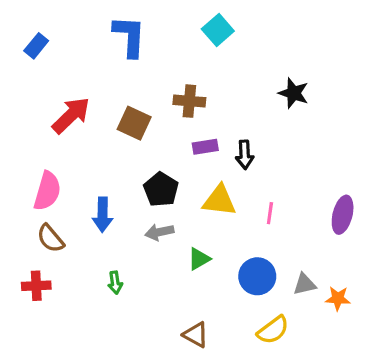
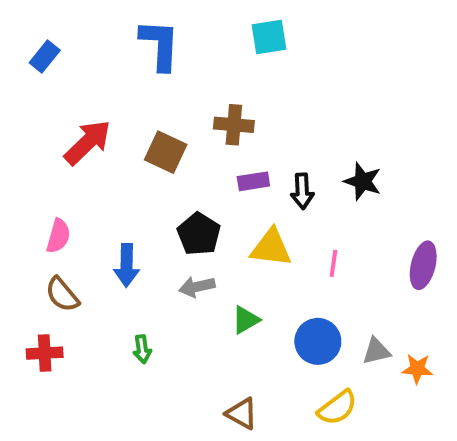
cyan square: (218, 30) -> (269, 37), turned 32
black star: (294, 93) -> (363, 181), moved
pink semicircle: (47, 191) -> (58, 236), size x0.7

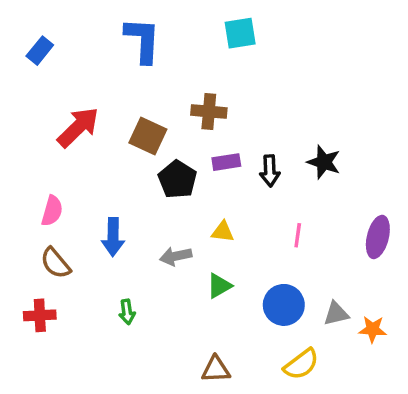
black pentagon: (199, 234) -> (177, 179), moved
yellow triangle: (271, 248) -> (223, 232), moved, size x0.6
brown triangle: (242, 414) -> (216, 369), turned -32

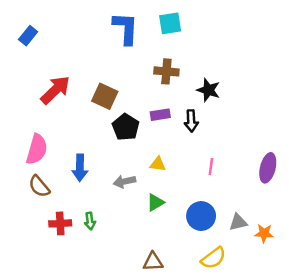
blue L-shape: (143, 40) -> (126, 28), moved
brown cross: (209, 112) -> (166, 71), moved
black star: (324, 162) -> (208, 90), moved
pink semicircle: (52, 211) -> (37, 149), size x1.4
red cross: (40, 315) -> (60, 223), moved

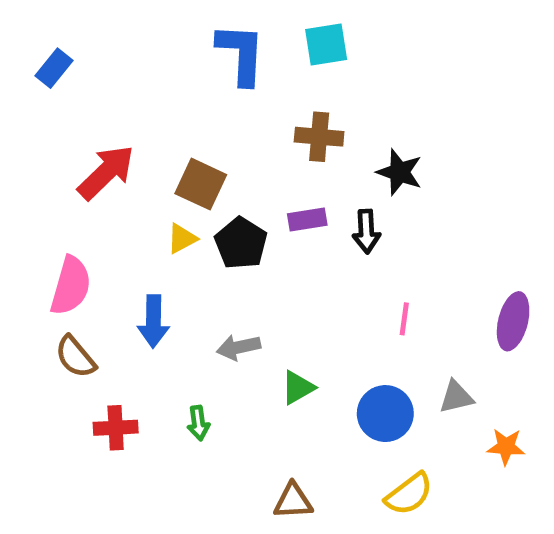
yellow triangle: (158, 164) -> (182, 238), moved, turned -35
green arrow: (90, 221) -> (198, 423), moved
gray triangle: (238, 222) -> (456, 397), moved

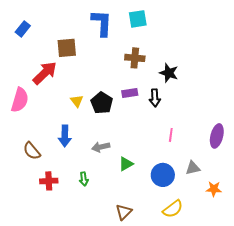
brown square: (201, 184) -> (67, 48), moved, turned -30
yellow triangle: (182, 238) -> (77, 101), turned -40
pink semicircle: (71, 286) -> (20, 100), moved
brown triangle: (293, 501) -> (124, 212), turned -42

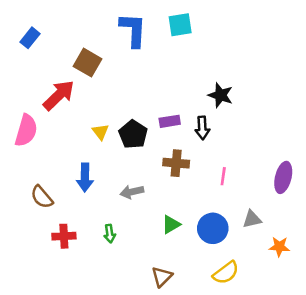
brown square: (67, 48) -> (87, 63), turned 35
brown cross: (135, 58) -> (176, 163), moved
green triangle: (126, 164) -> (171, 224), moved

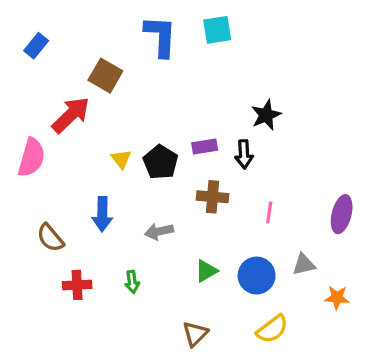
black star: (221, 95) -> (266, 115), turned 30

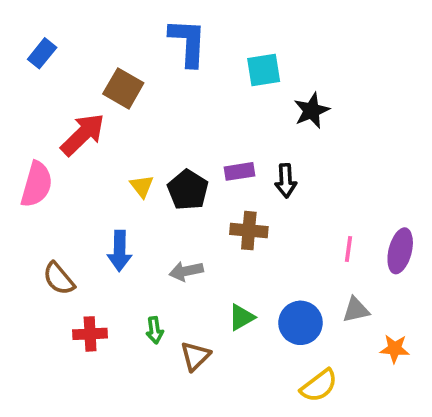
cyan square: (217, 30) -> (264, 70), moved
black star: (266, 115) -> (312, 111), moved
pink line: (269, 213) -> (348, 249), moved
brown triangle: (195, 334) -> (195, 356), moved

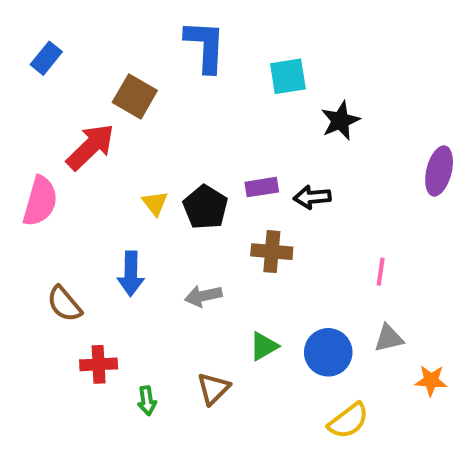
black arrow: (286, 181) -> (312, 197), turned 88
purple ellipse: (400, 251) -> (439, 171), moved
green arrow: (155, 330) -> (147, 401), moved

